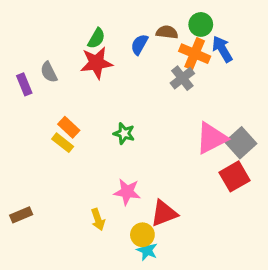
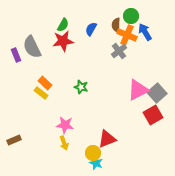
brown semicircle: (167, 32) -> (116, 25), moved, turned -96
gray semicircle: (49, 72) -> (32, 47), size x1.6
pink star: (127, 192) -> (65, 125), moved

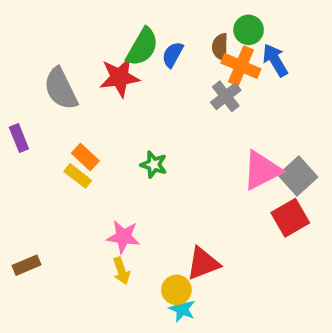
green semicircle: (63, 25) -> (142, 47), moved, size x1.5
purple rectangle: (16, 55) -> (19, 138), moved

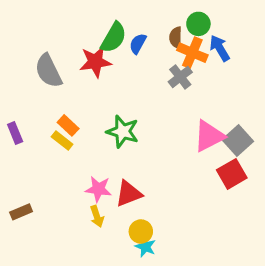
purple rectangle: (19, 138) -> (15, 133), moved
green star: (154, 165) -> (123, 131), size x1.5
red triangle: (203, 263) -> (129, 194), moved

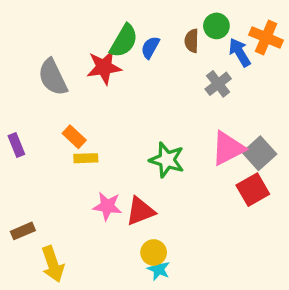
orange cross: (192, 53) -> (266, 38), moved
gray cross: (180, 77) -> (218, 84), moved
green star: (123, 131) -> (167, 160), moved
yellow rectangle: (62, 141) -> (86, 158), moved, turned -40
yellow arrow: (97, 216) -> (53, 264), moved, size x1.5

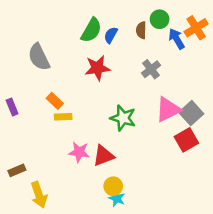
orange cross: (266, 38) -> (196, 28), turned 35
red star: (104, 67) -> (97, 68), moved
gray cross: (218, 84) -> (151, 69), moved

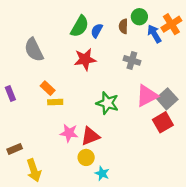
gray cross: (151, 69) -> (132, 60), turned -35
yellow circle: (113, 186) -> (86, 157), moved

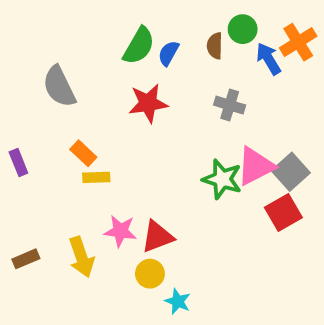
green star: (107, 103) -> (222, 179), moved
yellow arrow: (34, 170) -> (81, 257), moved

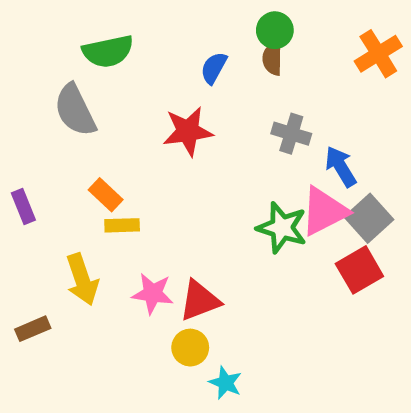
green circle: (243, 29) -> (275, 30), moved
green semicircle: (139, 46) -> (108, 51), moved, turned 48
blue arrow: (269, 59) -> (341, 167), moved
yellow arrow: (81, 257) -> (82, 279), moved

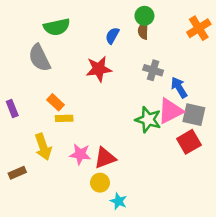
gray square: (369, 218) -> (194, 115), turned -35

